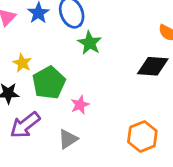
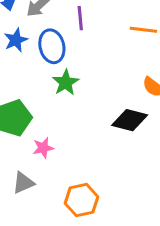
orange hexagon: (142, 136) -> (81, 200), moved

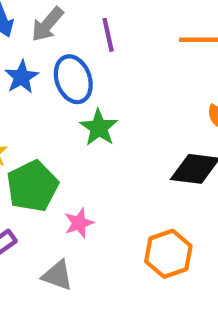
gray triangle: (23, 183) -> (57, 275), turned 50
orange hexagon: (81, 200) -> (168, 254), moved

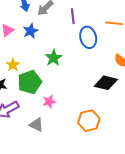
blue ellipse: (73, 79) -> (88, 37), moved
green star: (99, 128) -> (54, 58), moved

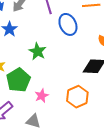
orange hexagon: (89, 121) -> (77, 97), moved

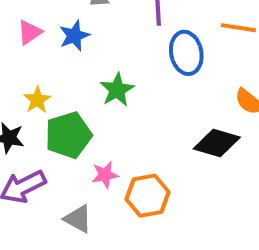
orange hexagon: (77, 97) -> (148, 196), moved

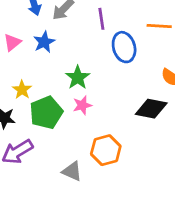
pink star: (105, 175) -> (82, 105), moved
gray triangle: (78, 219) -> (72, 171), moved

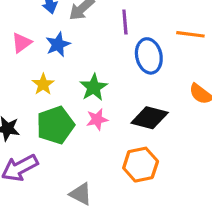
yellow star: (22, 90) -> (43, 84), moved
black diamond: (151, 109) -> (150, 118), moved
orange hexagon: (106, 150) -> (141, 165), moved

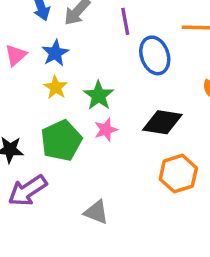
yellow star: (43, 84) -> (56, 87), moved
orange hexagon: (141, 165) -> (178, 174), moved

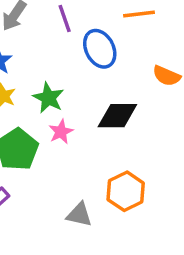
orange hexagon: (178, 174) -> (126, 191), moved
gray triangle: (96, 212) -> (79, 215), moved

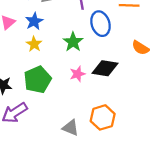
green star: (48, 98) -> (73, 42), moved
pink star: (61, 132) -> (78, 74), moved

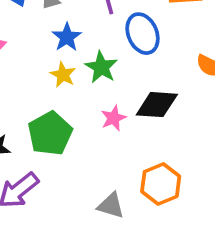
blue star: (34, 21) -> (67, 37), moved
yellow star: (34, 44) -> (63, 75), moved

